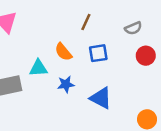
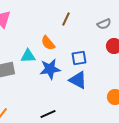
blue square: (98, 53) -> (79, 58), moved
blue star: (66, 84) -> (50, 69), size x1.5

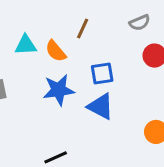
brown line: (66, 19) -> (83, 29), moved
cyan triangle: (28, 56) -> (26, 45), moved

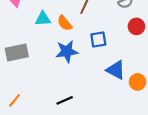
blue triangle: (101, 106) -> (116, 70), moved

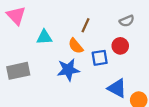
orange semicircle: (65, 23) -> (76, 46), moved
red circle: (136, 26) -> (120, 46), moved

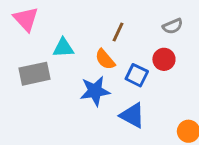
blue square: (100, 58) -> (137, 75), turned 35
gray rectangle: (18, 71) -> (35, 74), moved
blue triangle: (117, 88) -> (132, 115), moved

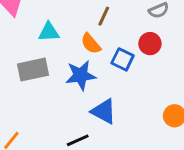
gray rectangle: (35, 74) -> (33, 70), moved
blue triangle: (132, 115) -> (104, 111), moved

